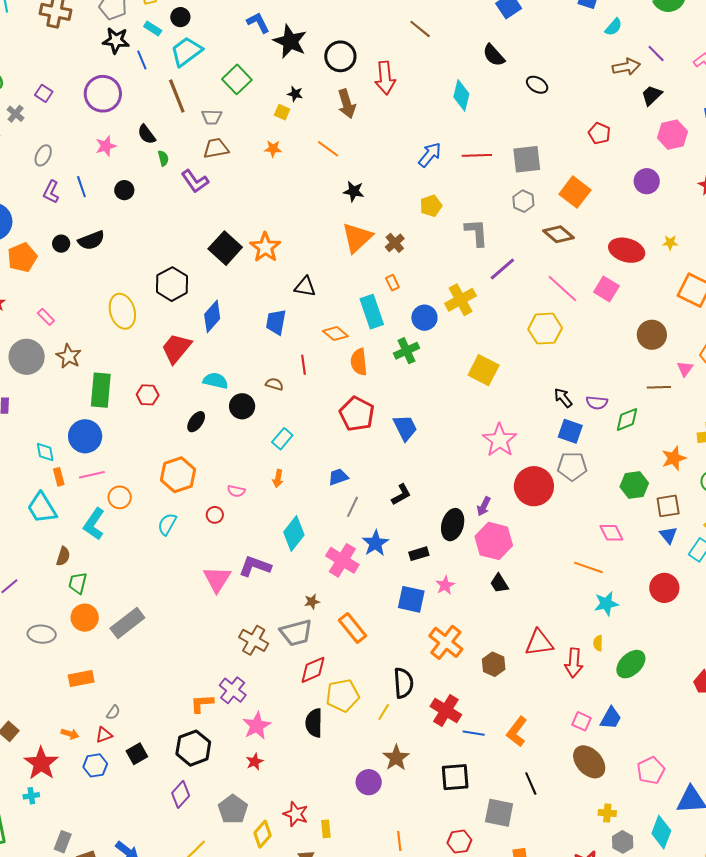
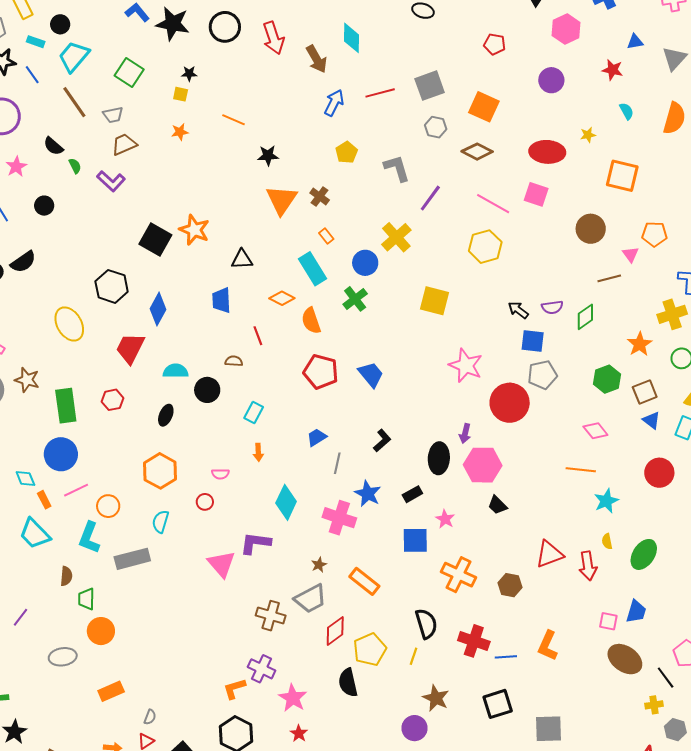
brown arrow: (347, 104) -> (317, 59), moved
gray rectangle: (127, 623) -> (132, 559), moved, turned 36
black line: (531, 784) -> (666, 678), moved

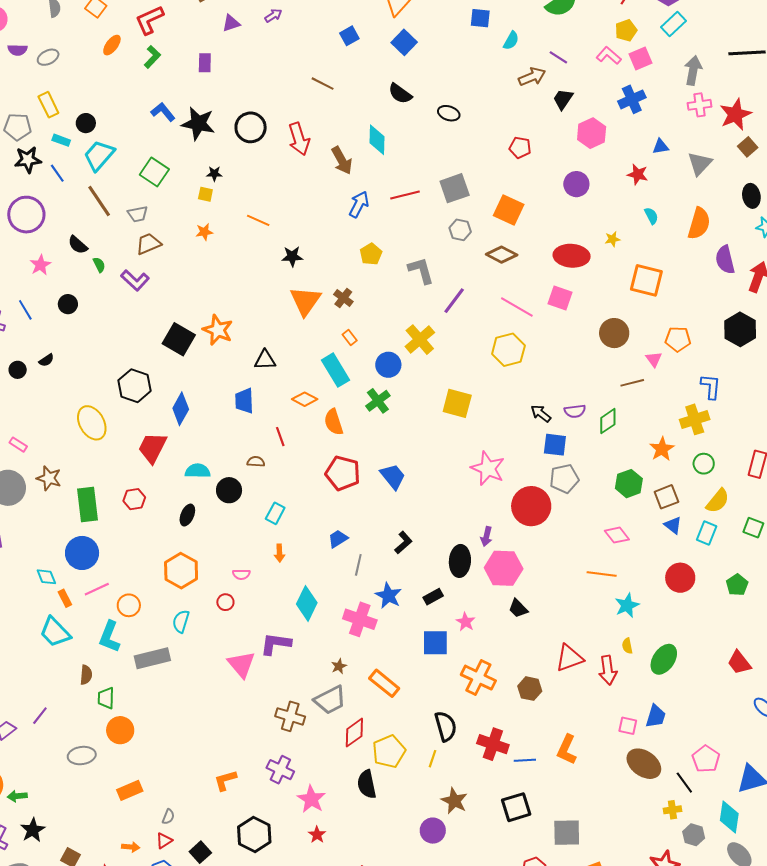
black semicircle: (23, 262) -> (46, 360), size x0.6
orange L-shape: (234, 689) -> (225, 780), moved

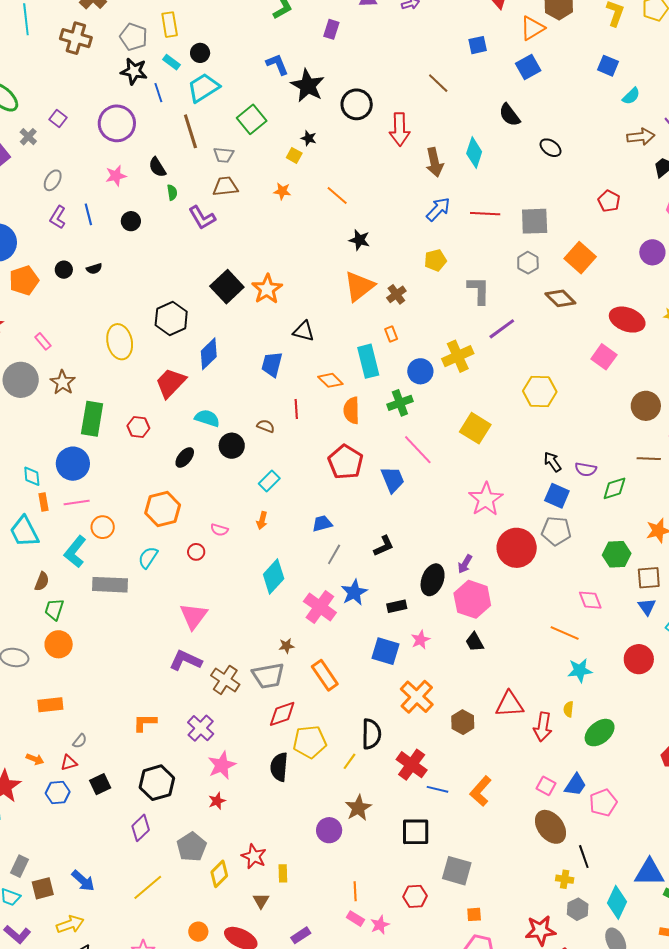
pink line: (517, 307) -> (418, 450), moved
purple L-shape: (276, 644) -> (186, 660), moved
pink pentagon: (706, 759) -> (603, 803), moved

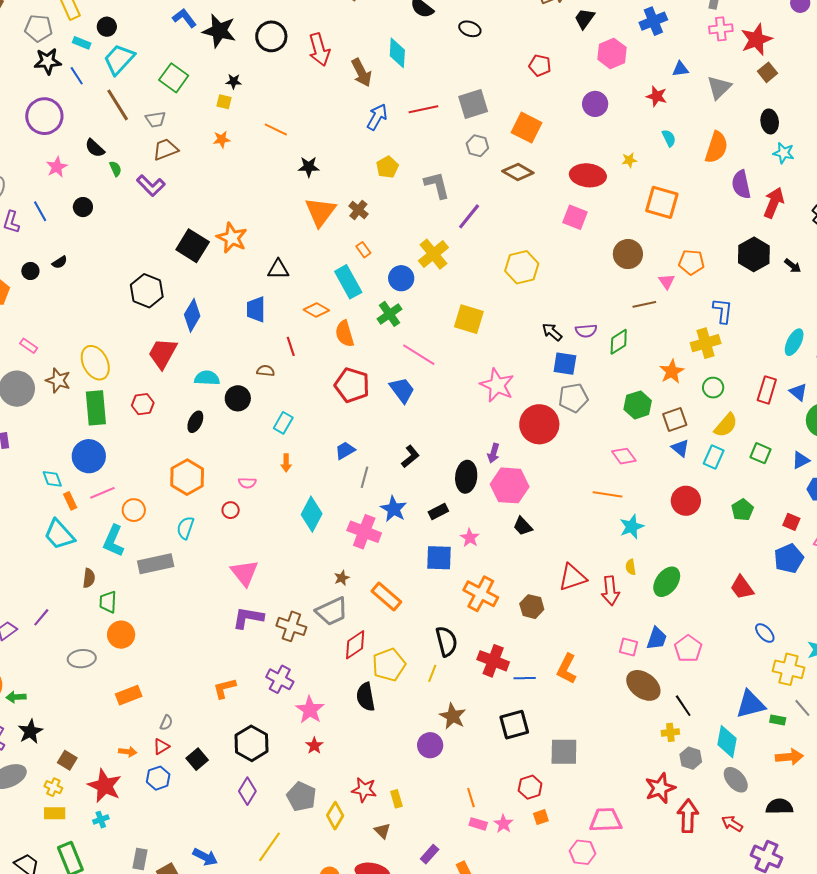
yellow ellipse: (120, 342) -> (95, 363), moved
orange square: (474, 914) -> (541, 817), moved

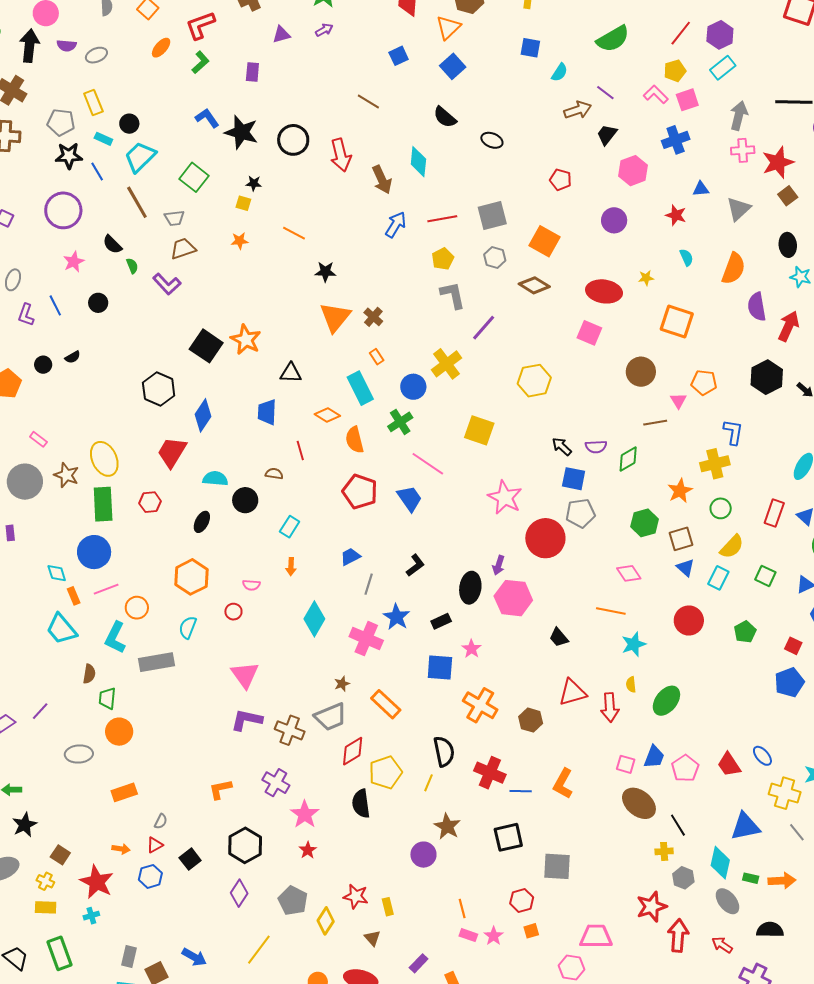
yellow pentagon: (387, 167) -> (443, 259), moved
black trapezoid: (523, 526) -> (559, 637), moved
red trapezoid: (742, 587) -> (729, 765), moved
green rectangle: (778, 720) -> (751, 878), moved

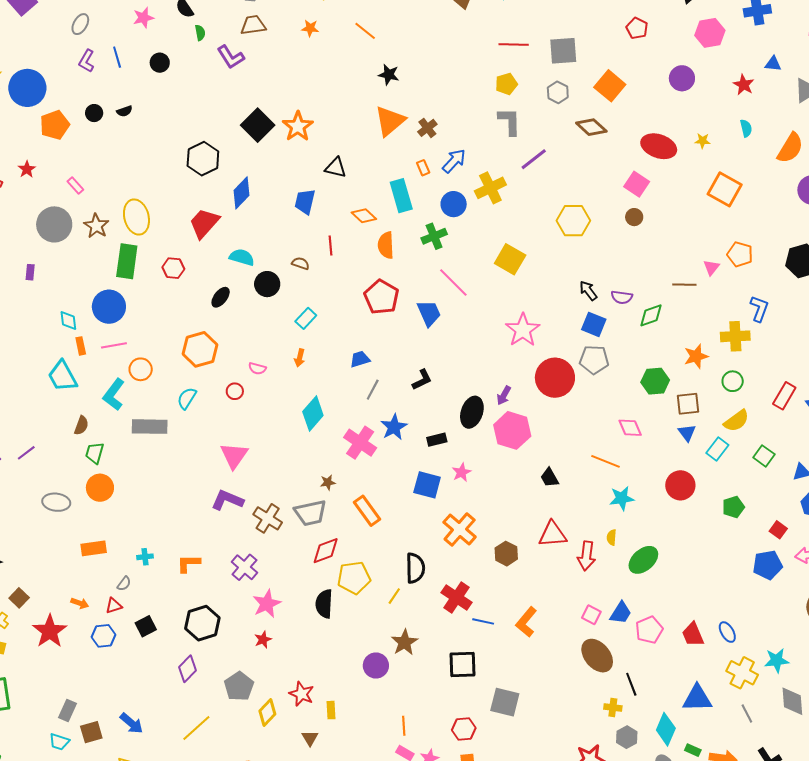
blue arrow: (396, 225) -> (454, 161), moved
brown circle: (641, 372) -> (634, 217), moved, size x0.6
cyan cross: (91, 916) -> (145, 557), moved

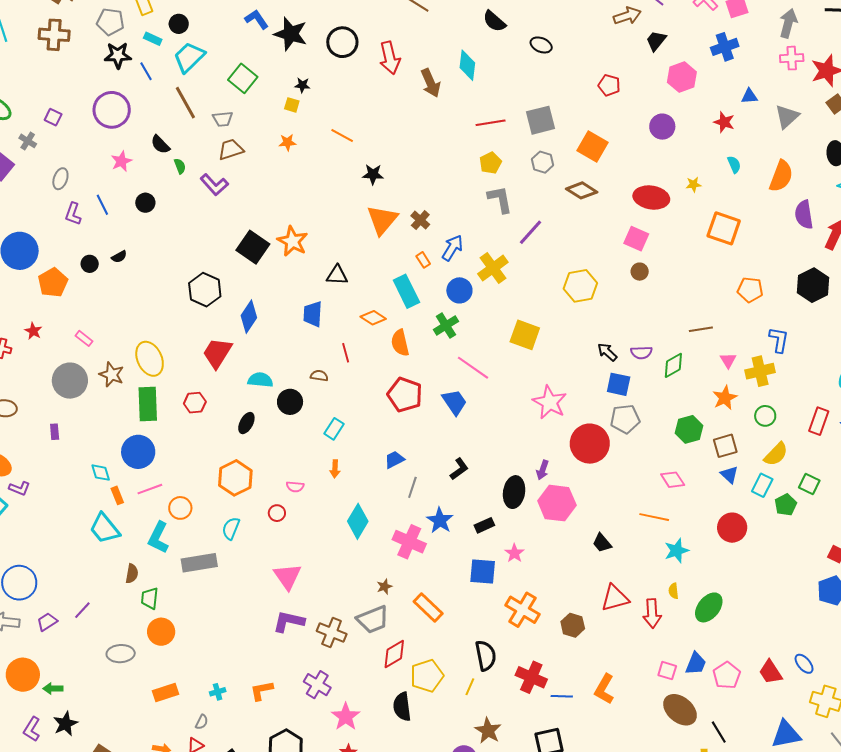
pink triangle: (711, 267) -> (728, 360), moved
green pentagon: (733, 507) -> (786, 505), moved

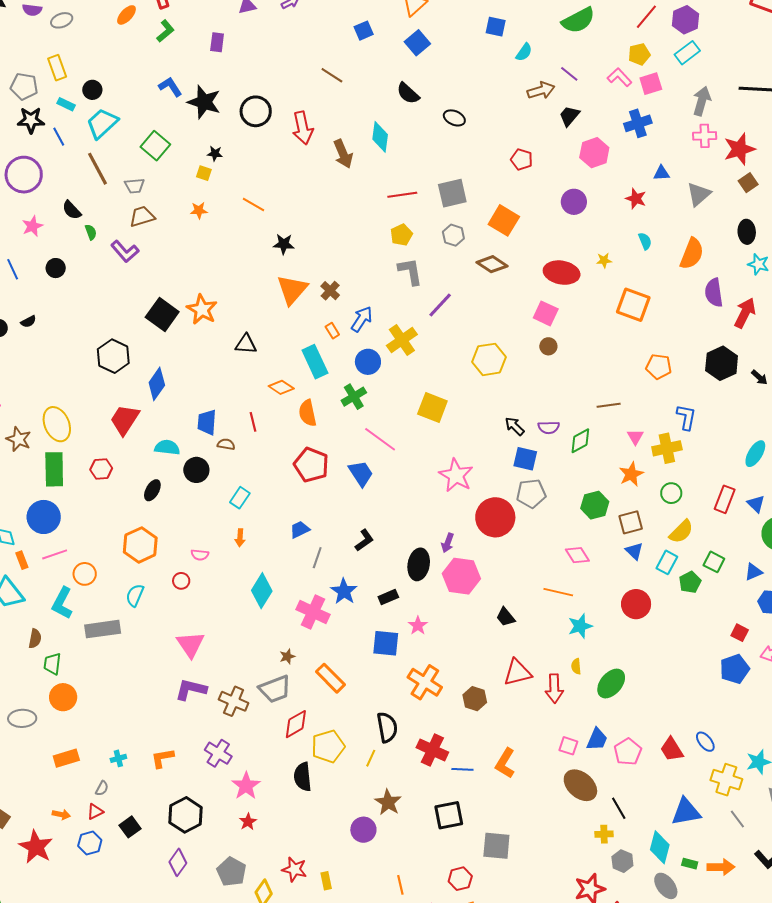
blue trapezoid: (313, 314) -> (207, 422), moved

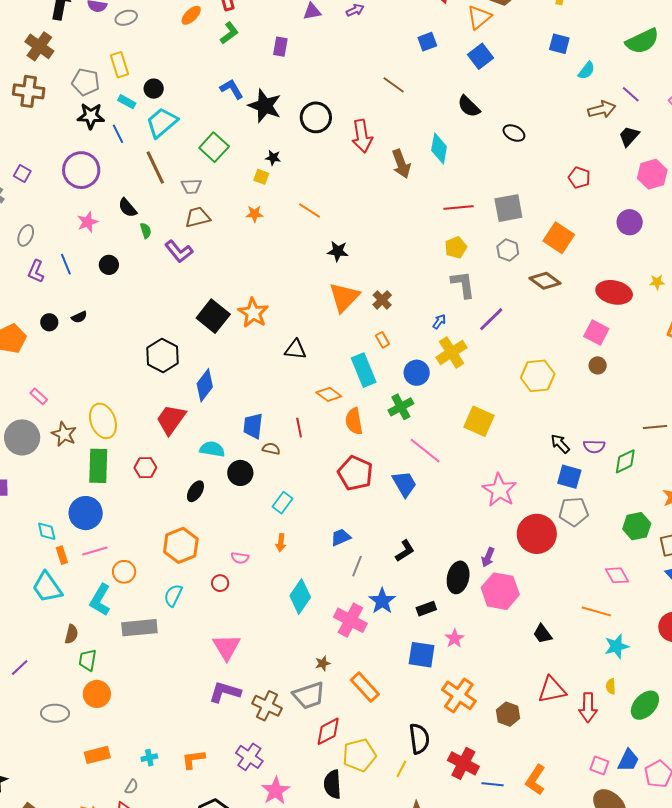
blue arrow: (362, 319) -> (439, 322), moved, size x0.6

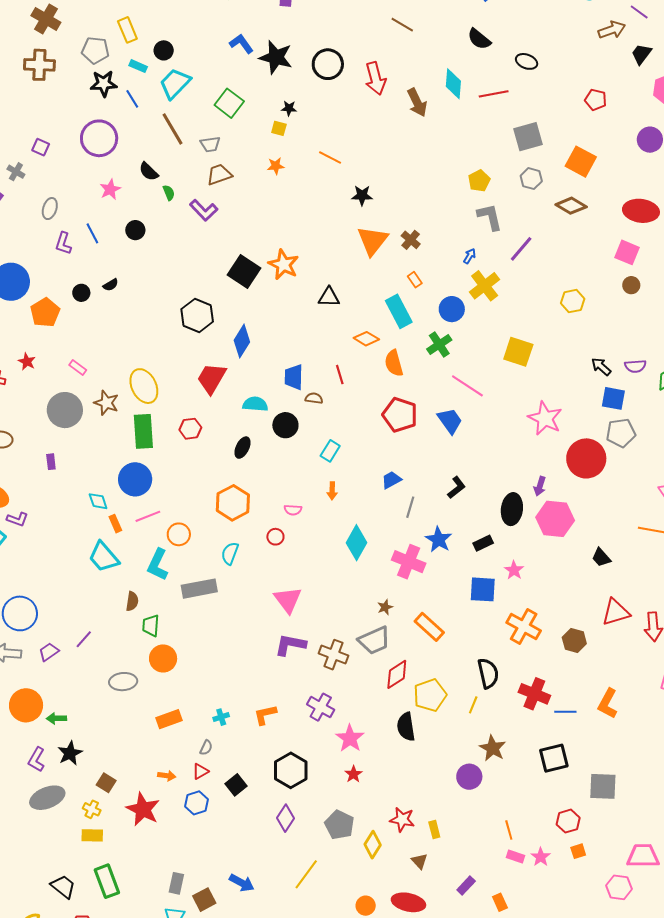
red line: (458, 207) -> (494, 94), moved
yellow hexagon: (538, 376) -> (573, 301), size x0.7

